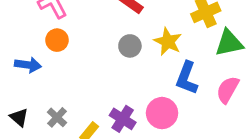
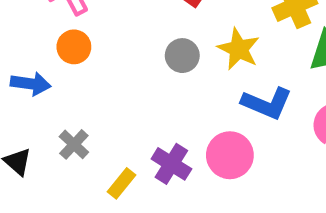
blue L-shape: (187, 78) -> (267, 103), turned -88
gray cross: (57, 117) -> (74, 144), moved

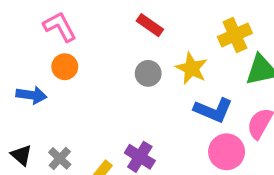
gray cross: (74, 144) -> (60, 158), moved
pink circle: (230, 155) -> (227, 152), moved

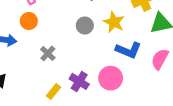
pink circle: (227, 152) -> (111, 78), moved
gray cross: (60, 158) -> (48, 53), moved

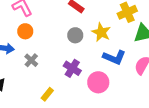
gray cross: (48, 53) -> (31, 60), moved
purple cross: (79, 81) -> (72, 68), moved

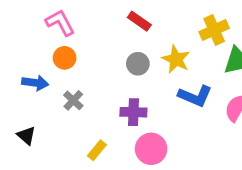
purple cross: (72, 68) -> (133, 112), turned -30
pink circle: (98, 82) -> (151, 149), moved

